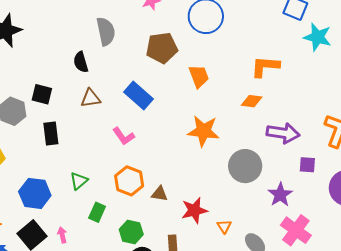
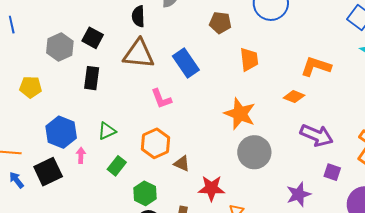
brown pentagon: (162, 48) -> (220, 23), size x0.7
brown triangle: (91, 98) -> (139, 54), size x1.6
gray circle: (245, 166) -> (254, 152), moved
pink arrow: (62, 235) -> (81, 155), moved

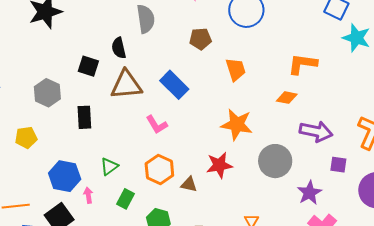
black square: (93, 38) -> (88, 66), moved
gray circle: (254, 152) -> (275, 161), moved
red star: (211, 188) -> (219, 165), moved

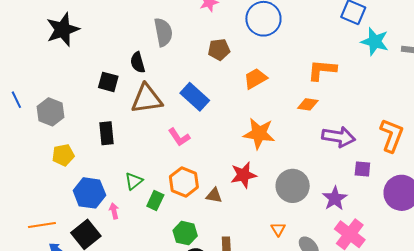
orange trapezoid: (236, 69) -> (255, 79), turned -100
gray hexagon: (47, 93) -> (51, 112), moved
yellow pentagon: (26, 138) -> (63, 155), moved
gray circle: (275, 161) -> (293, 186), moved
green rectangle: (126, 199) -> (155, 200), moved

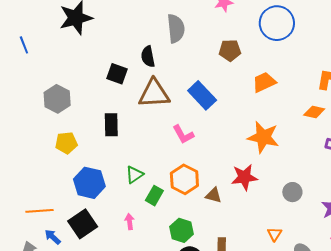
blue line: (16, 100) -> (24, 45), moved
gray circle: (293, 186) -> (292, 192), size x0.6
pink arrow: (114, 211) -> (130, 222), moved

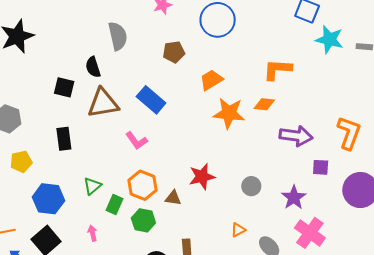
orange star: (263, 137) -> (229, 113), moved
green hexagon: (182, 230) -> (143, 220), moved
orange triangle: (275, 234) -> (238, 230), turned 35

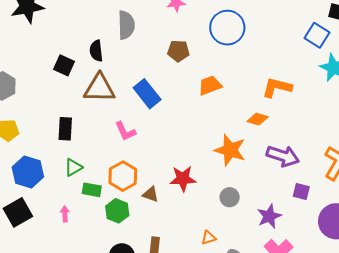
orange star: (229, 113) -> (230, 150), moved
black rectangle: (64, 139) -> (65, 129), moved
green rectangle: (114, 205) -> (92, 190), turned 66

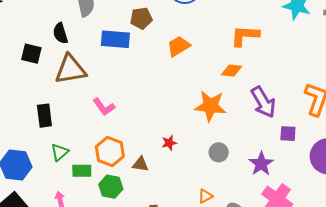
blue rectangle: (147, 94) -> (115, 39), moved, turned -36
purple arrow: (283, 156) -> (263, 102), turned 52
red star: (183, 179) -> (169, 143), size x0.6

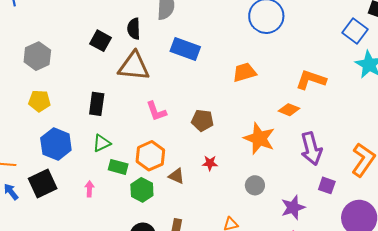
brown pentagon: (141, 18) -> (202, 120), moved

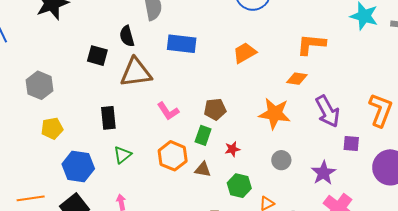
green rectangle: (118, 167) -> (203, 135), moved, turned -72
green hexagon: (142, 190) -> (239, 186), moved

